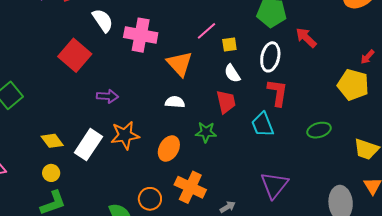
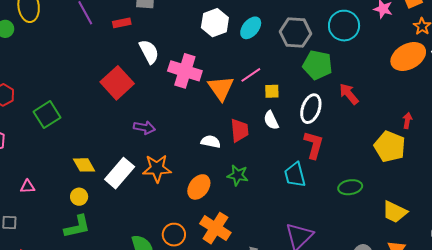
red arrow: (367, 57) -> (407, 121), turned 140
orange triangle: (180, 64) -> (221, 88), moved
red trapezoid: (226, 102) -> (239, 130), moved

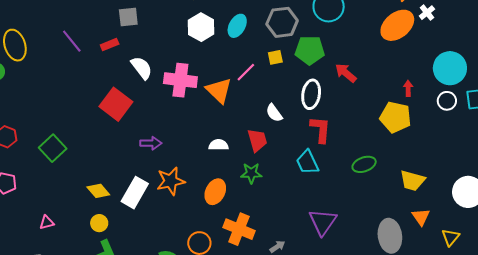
yellow square: (272, 91) -> (275, 57), moved
red trapezoid: (239, 130) -> (257, 140), moved

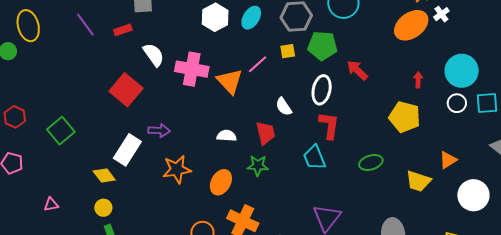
red arrow: (408, 88) -> (418, 80), moved
white rectangle: (135, 193) -> (127, 150), moved
orange triangle: (421, 217) -> (448, 160), moved, turned 30

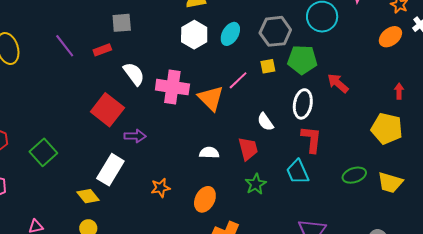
orange ellipse: (411, 25) -> (390, 37), size x0.7
purple arrow: (159, 131) -> (135, 136), moved
green star: (258, 166) -> (256, 184), moved, turned -30
orange star: (177, 169) -> (161, 188), size x0.7
yellow trapezoid: (418, 181) -> (390, 183), moved

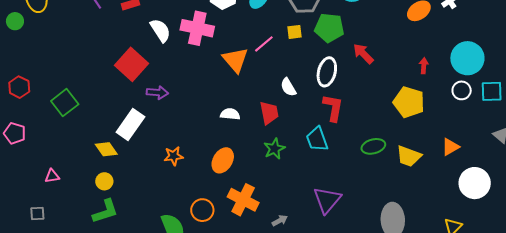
pink cross: (172, 87) -> (197, 28), moved
orange star: (161, 188) -> (174, 156), moved

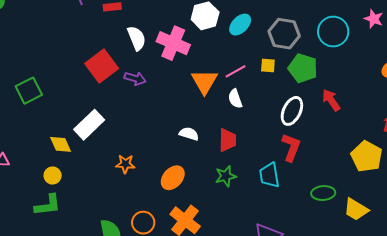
white semicircle: (288, 87) -> (235, 99), moved
purple arrow: (157, 93) -> (135, 78), moved

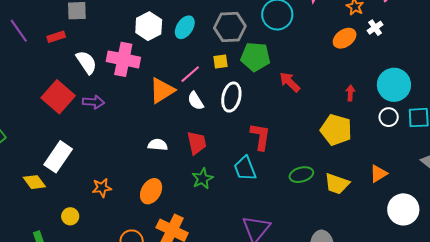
orange triangle: (205, 82) -> (162, 91), turned 40
white ellipse: (292, 111) -> (231, 97), moved
yellow circle: (53, 176) -> (70, 216), moved

